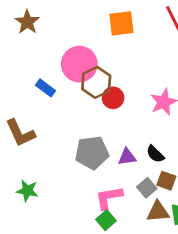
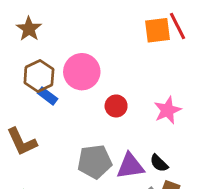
orange square: (121, 23) -> (157, 30), moved
brown hexagon: (96, 82) -> (39, 76), moved
purple triangle: (127, 157) -> (130, 166), size x1.5

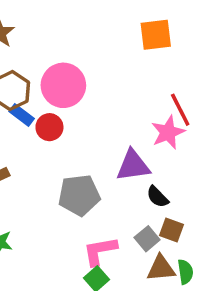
red line: (177, 26) -> (180, 110), moved
red circle: (116, 106) -> (49, 127), moved
purple triangle: (130, 166) -> (133, 165), moved

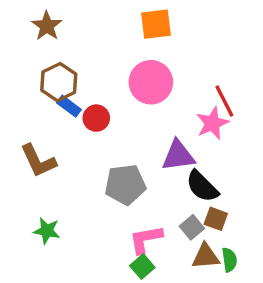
orange square: (156, 35) -> (156, 24), moved
pink circle: (63, 85) -> (151, 82), moved
black semicircle: (157, 197) -> (202, 186), size x1.5

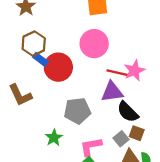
red line: (224, 101) -> (118, 73), moved, turned -50
red circle: (96, 118) -> (58, 67), size x1.6
green star: (47, 231) -> (54, 138), moved, turned 30

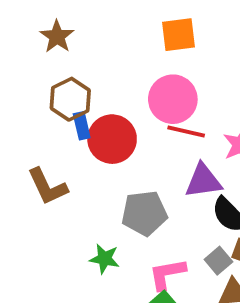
blue rectangle: (40, 59) -> (82, 126), turned 40
red line: (118, 73) -> (186, 131), moved
green star: (54, 138) -> (104, 259), turned -30

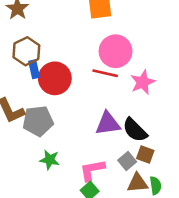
pink circle: (173, 99) -> (116, 51), moved
purple triangle: (203, 181) -> (108, 124), moved
gray pentagon: (144, 213) -> (38, 121), moved

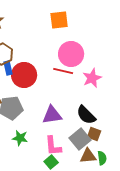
purple triangle: (108, 124) -> (52, 115), moved
gray square: (127, 161) -> (80, 139), size x1.5
pink L-shape: (92, 170) -> (53, 146), turned -85

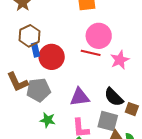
brown square: (94, 134) -> (132, 109), moved
gray square: (80, 139) -> (108, 121), turned -35

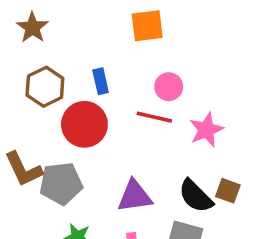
pink circle: (99, 36) -> (169, 87), size x0.6
blue rectangle: (36, 50) -> (101, 81), moved
brown square: (132, 109) -> (228, 191), moved

